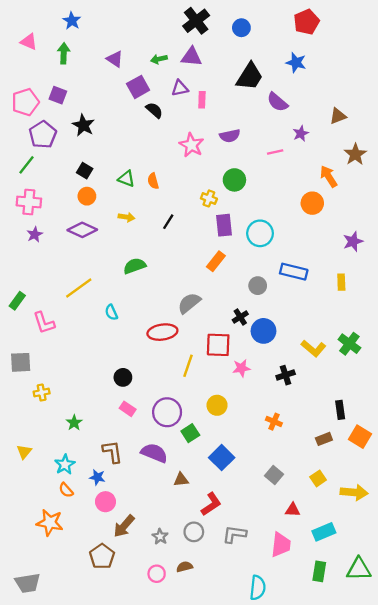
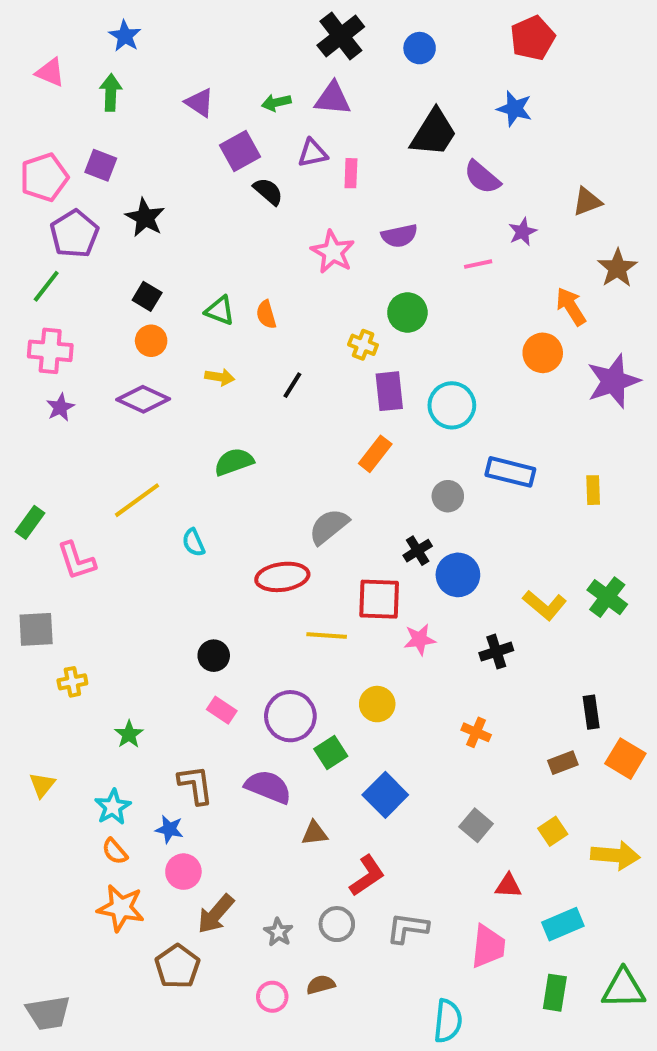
purple star: (353, 241) -> (613, 381), moved, size x1.5
yellow line: (188, 366) -> (327, 635), turned 75
orange star: (50, 523) -> (121, 908), moved

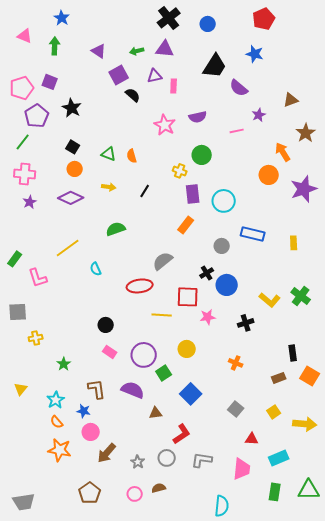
brown pentagon: (177, 966) -> (90, 493), moved

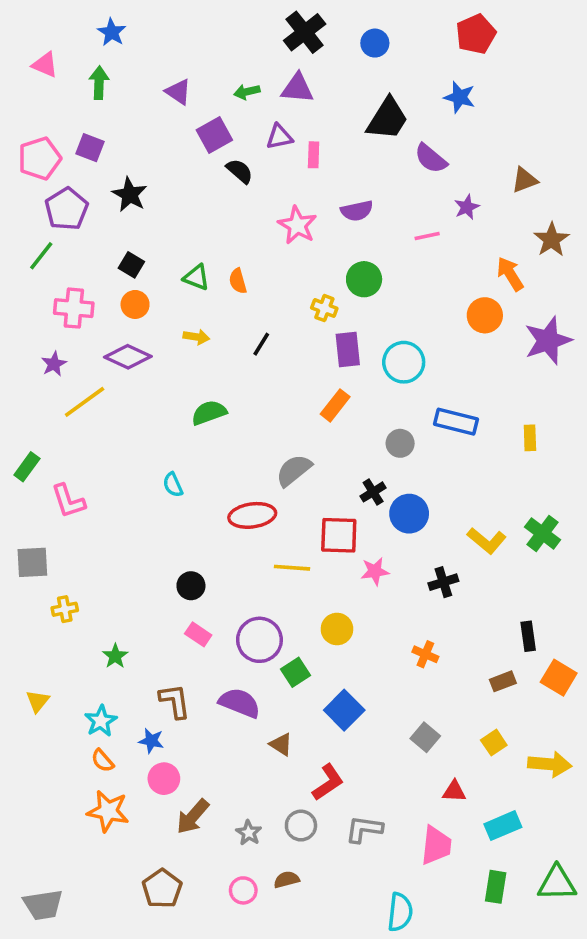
pink cross: (25, 174) -> (74, 308), moved
yellow line: (68, 248) -> (85, 402), moved
brown triangle: (156, 413) -> (281, 744), turned 40

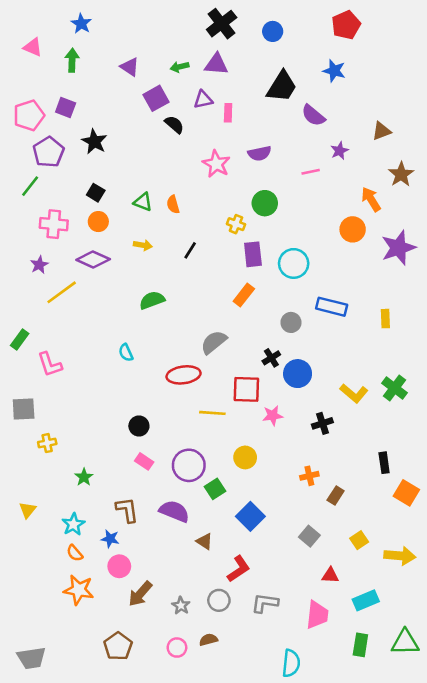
orange cross: (425, 654) -> (309, 476), turned -36
brown rectangle: (503, 681) -> (336, 495), moved, turned -36

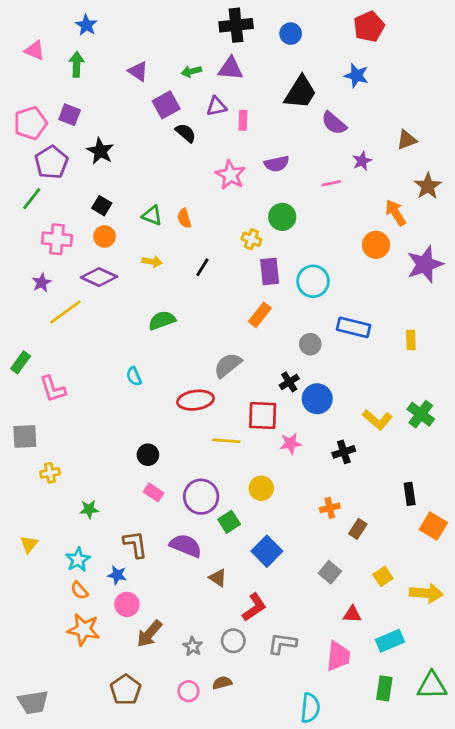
black cross: (222, 24) -> (236, 25), turned 32
green star: (84, 477) -> (89, 509), turned 30

